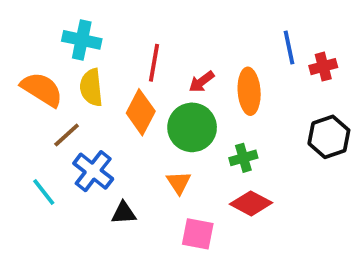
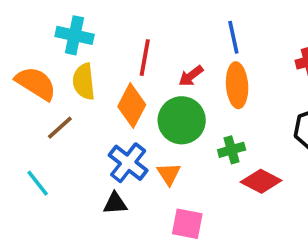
blue line: (289, 48) -> (233, 37), moved
blue cross: (93, 171) -> (128, 163), moved
red diamond: (251, 203) -> (261, 181), moved

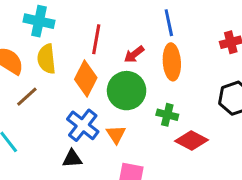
green cross: (232, 150) -> (167, 115), turned 30

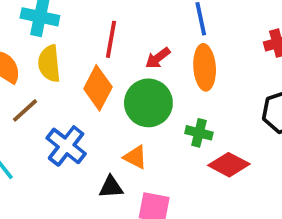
blue cross: (83, 125) -> (66, 146), moved
orange triangle: (116, 134) -> (135, 157), turned -30
black triangle: (72, 159) -> (111, 187), moved

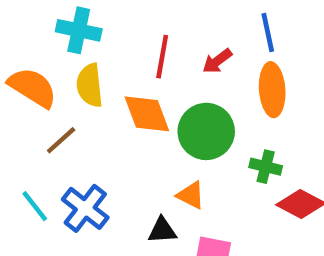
red arrow: (158, 58) -> (217, 61), moved
orange diamond: (98, 88) -> (147, 114), turned -48
blue cross: (66, 146) -> (85, 208), moved

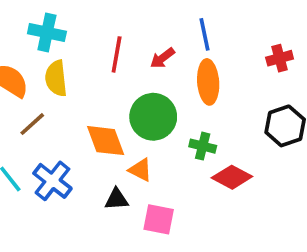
orange diamond: (147, 114) -> (106, 141), moved

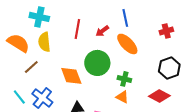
orange ellipse: (208, 82) -> (127, 44), turned -40
orange triangle: (140, 170) -> (122, 97), moved
red diamond: (232, 177) -> (159, 96), moved

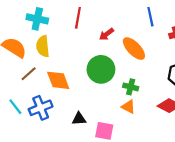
blue line: (125, 18) -> (150, 17), moved
red line: (77, 29) -> (78, 18), moved
orange diamond: (71, 76) -> (58, 80), moved
blue cross: (42, 98) -> (41, 108), turned 30

